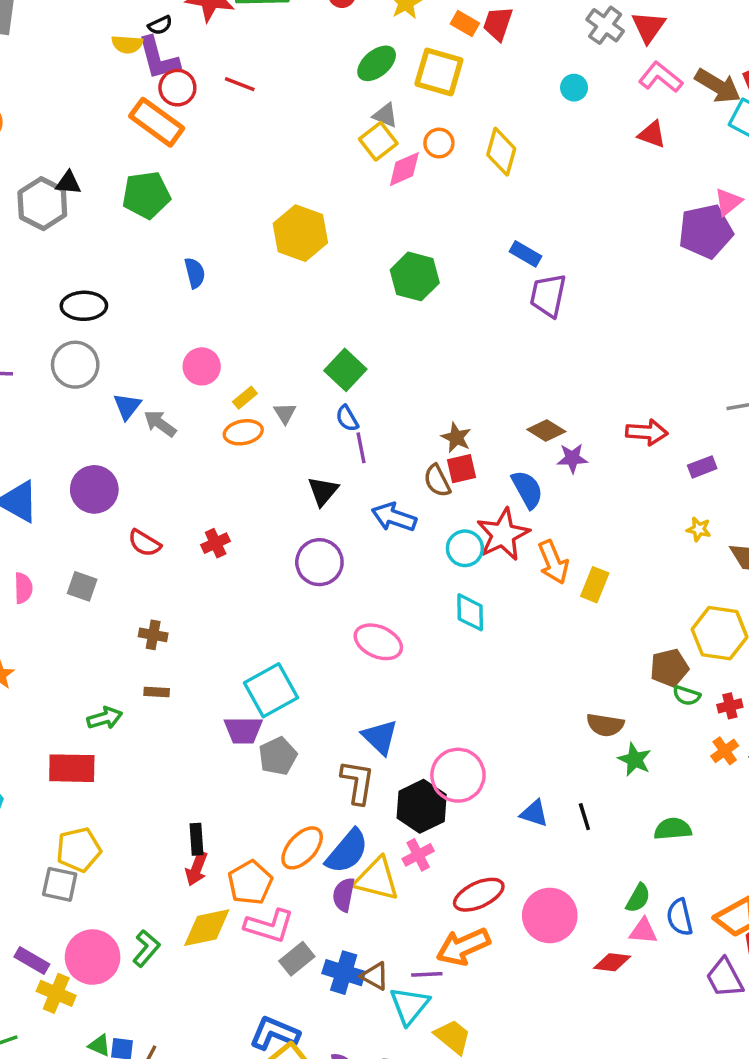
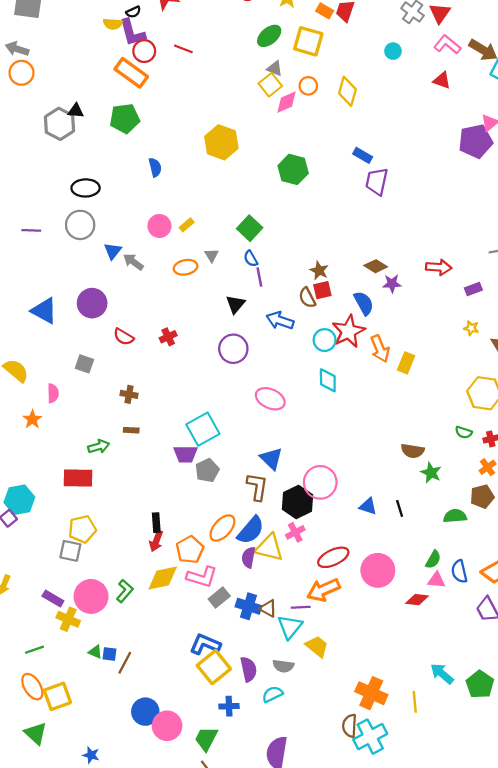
yellow rectangle: (245, 398) -> (187, 225), moved
pink semicircle: (23, 588) -> (53, 393), moved
brown pentagon: (669, 668) -> (482, 496), moved

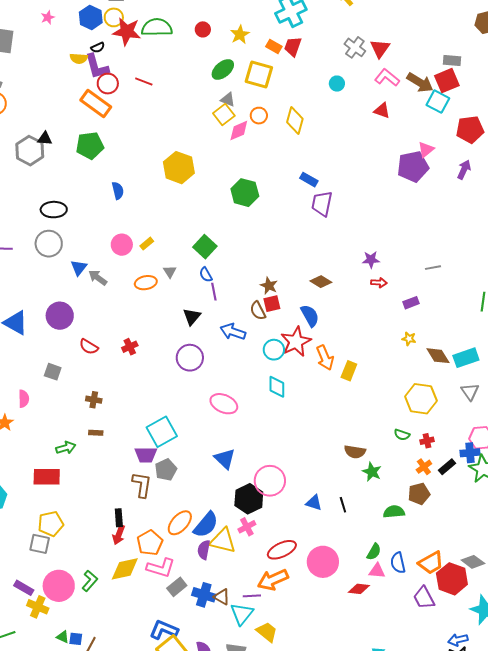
red arrow: (439, 267) -> (379, 283), size x0.7
purple star: (392, 284) -> (371, 260), moved
brown L-shape: (257, 487) -> (142, 485), moved

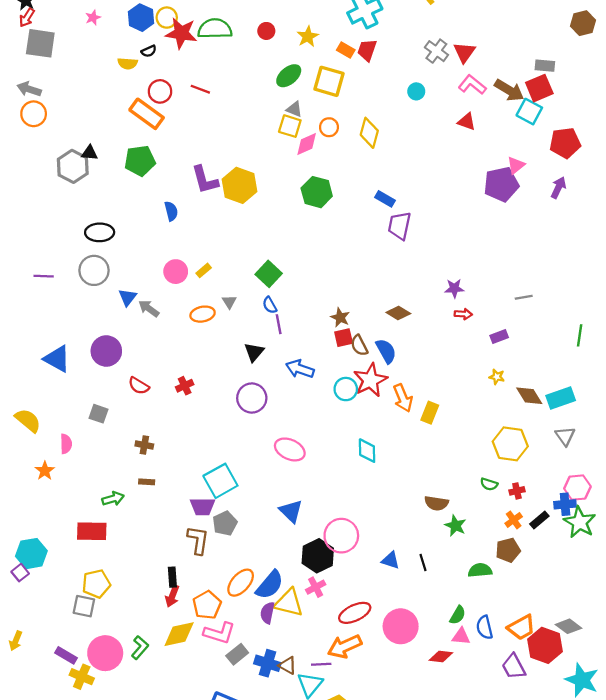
purple L-shape: (97, 66) -> (205, 180), moved
yellow square: (224, 115) -> (290, 126), turned -35
green hexagon: (245, 193) -> (317, 192), moved
brown semicircle: (258, 311) -> (359, 345), moved
cyan diamond: (277, 387) -> (367, 451), moved

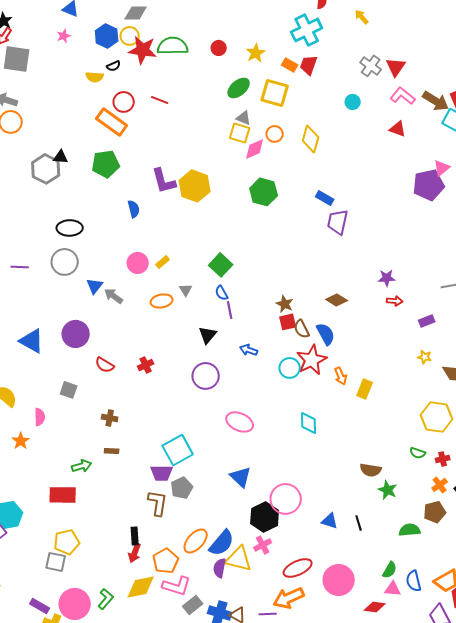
blue arrow: (300, 369) -> (249, 350), size x0.7
orange arrow: (403, 398) -> (341, 376), size x0.7

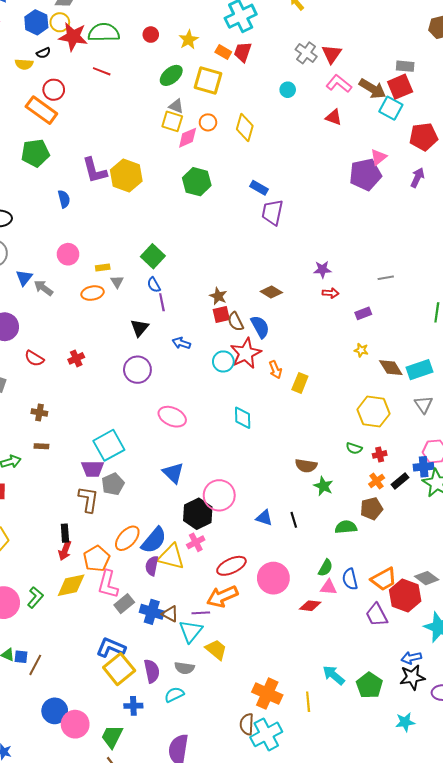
red line: (160, 100) -> (102, 71), moved
yellow rectangle: (163, 262) -> (103, 267), moved, turned 32
pink L-shape: (177, 586) -> (108, 584), turned 88

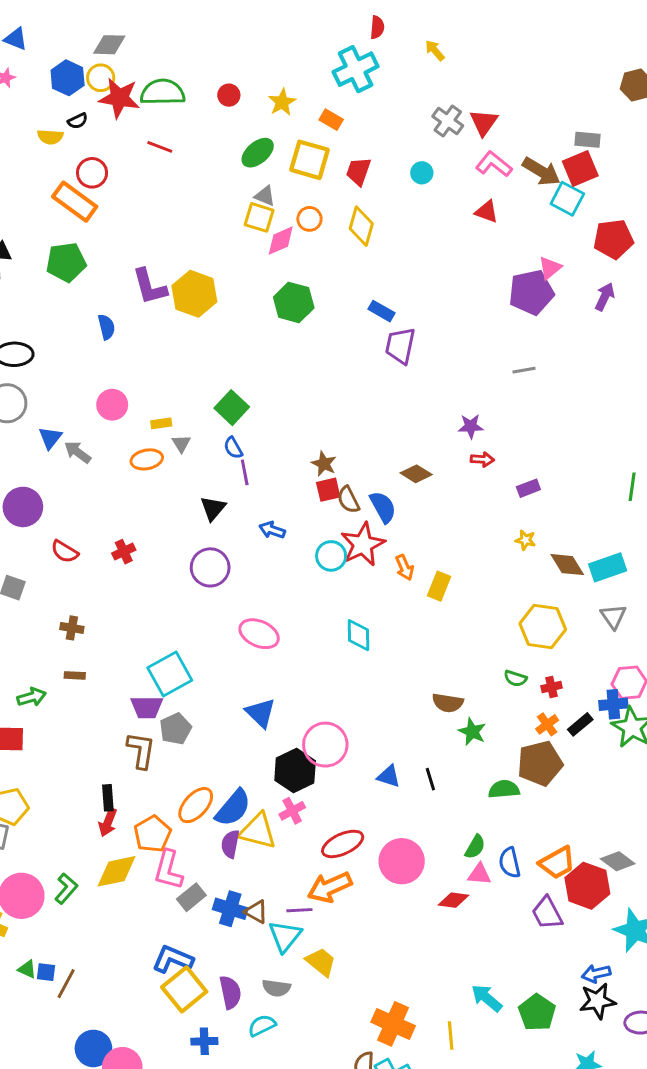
red trapezoid: (243, 52) -> (358, 171), moved
gray line: (386, 278) -> (524, 370), moved
brown diamond: (271, 292) -> (416, 474), moved
brown pentagon: (371, 509) -> (540, 763), size x1.4

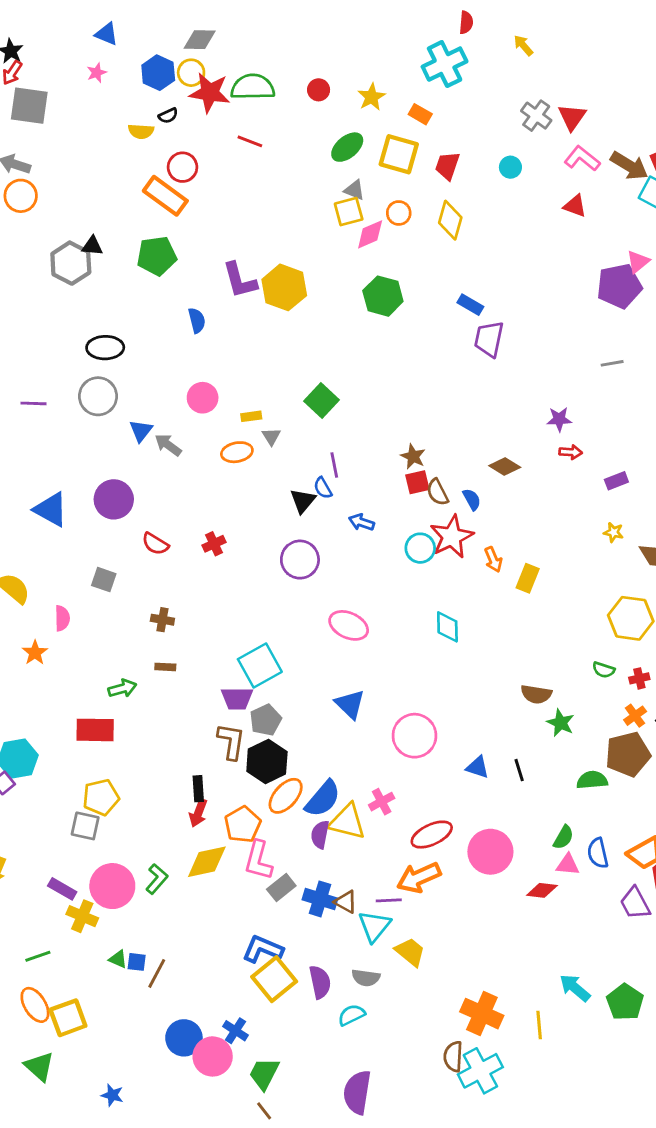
yellow square: (259, 217) -> (349, 212), turned -32
blue semicircle: (233, 448) -> (323, 488), moved
blue semicircle: (383, 507) -> (472, 499), size x0.7
black hexagon: (295, 771) -> (267, 761), moved
blue cross: (204, 1041) -> (235, 1031), moved, turned 35

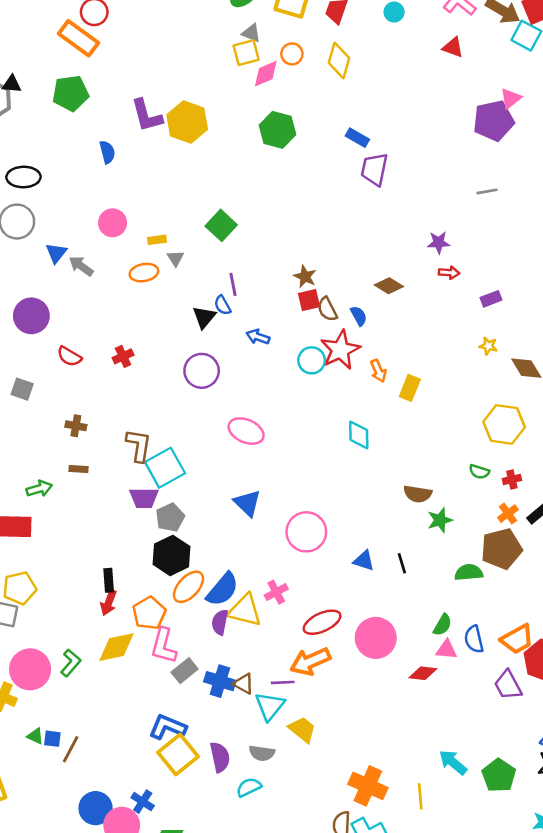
cyan diamond: (447, 627) -> (359, 435), moved
green star: (561, 723) -> (440, 520), turned 30
brown L-shape: (231, 741) -> (139, 445), moved

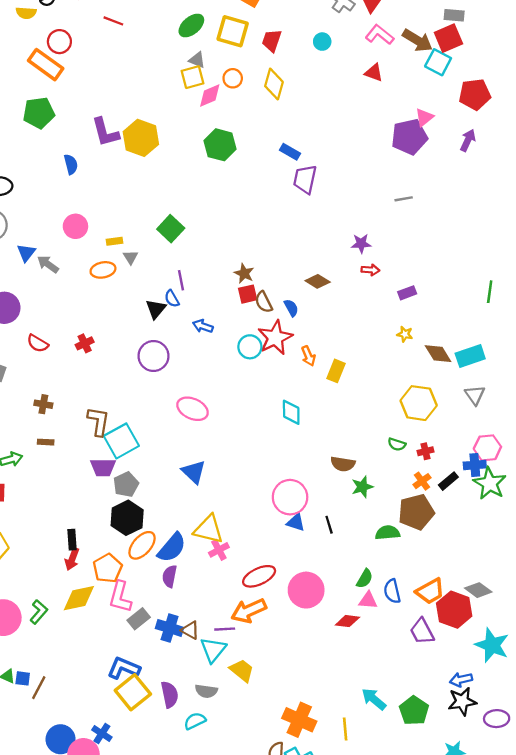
pink circle: (306, 532) -> (290, 497), moved
yellow triangle: (245, 610) -> (209, 529), moved

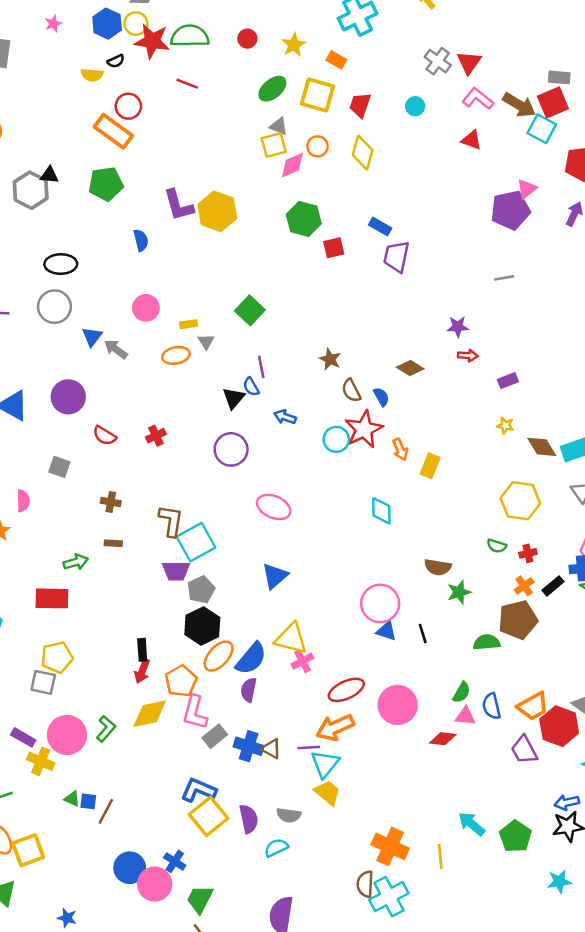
red square: (248, 294) -> (334, 248), moved
blue triangle: (194, 472) -> (275, 576), turned 35
cyan triangle: (213, 650) -> (325, 764), moved

